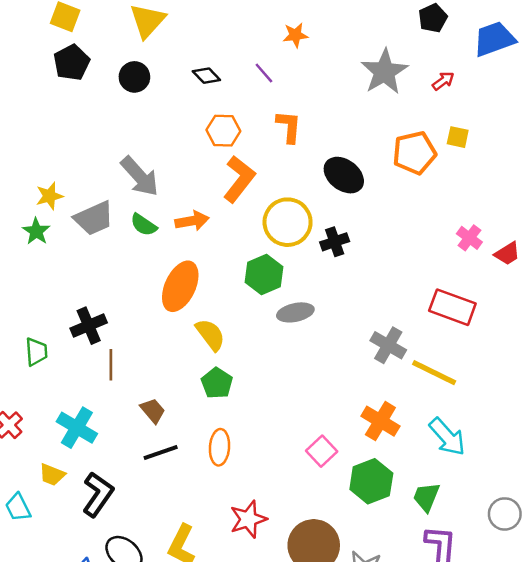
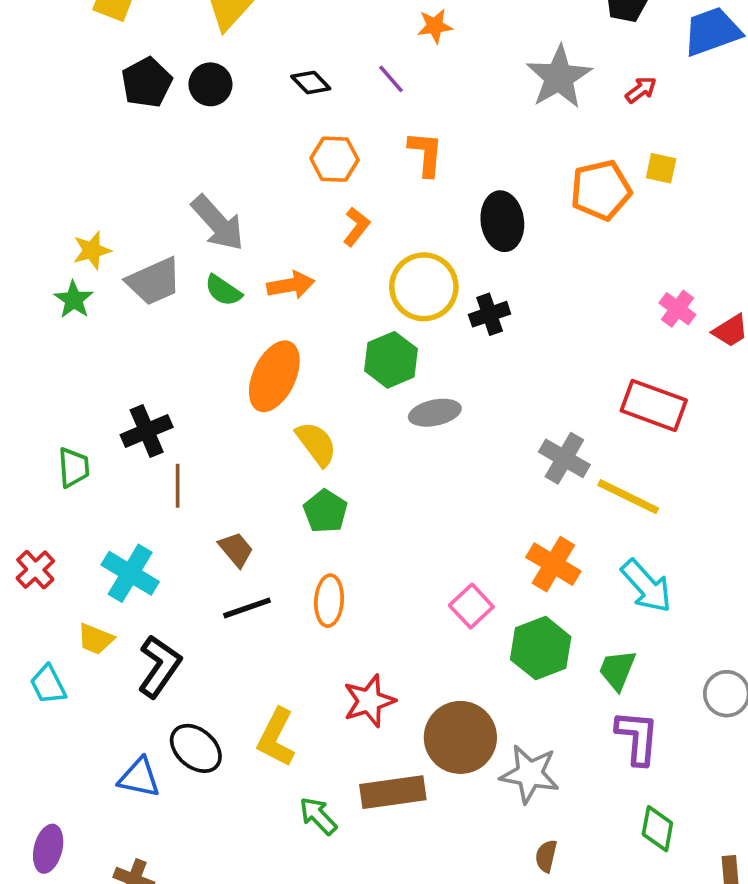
black pentagon: (72, 63) -> (147, 83), moved
black ellipse: (344, 175) -> (502, 221), turned 45
orange L-shape: (239, 179) -> (356, 227), size x0.6

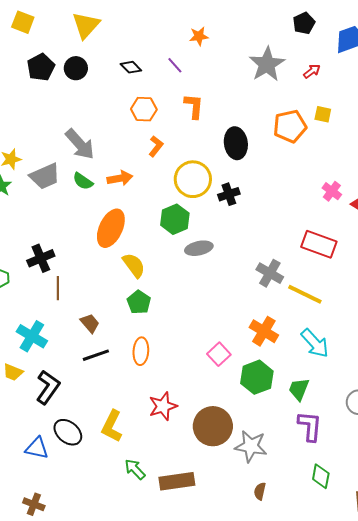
brown rectangle: (393, 792) -> (177, 481), moved

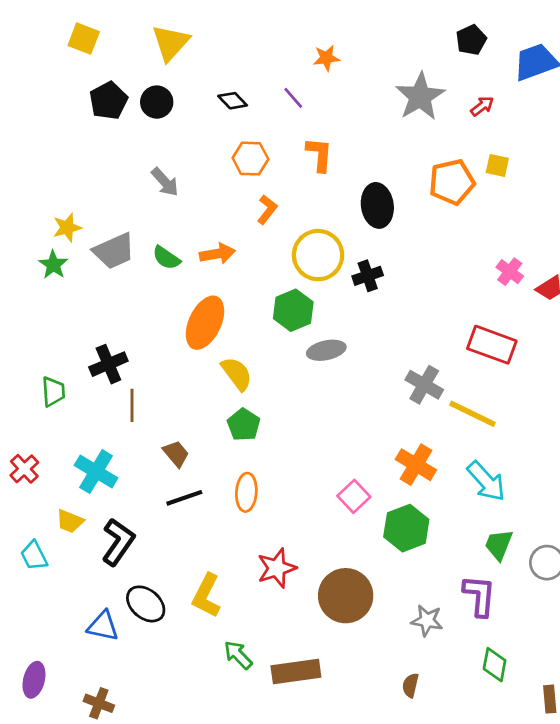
gray arrow: (80, 144) -> (165, 182), moved, size x0.7
green trapezoid: (299, 389) -> (499, 545), moved
gray star: (251, 446) -> (427, 621), moved, size x0.7

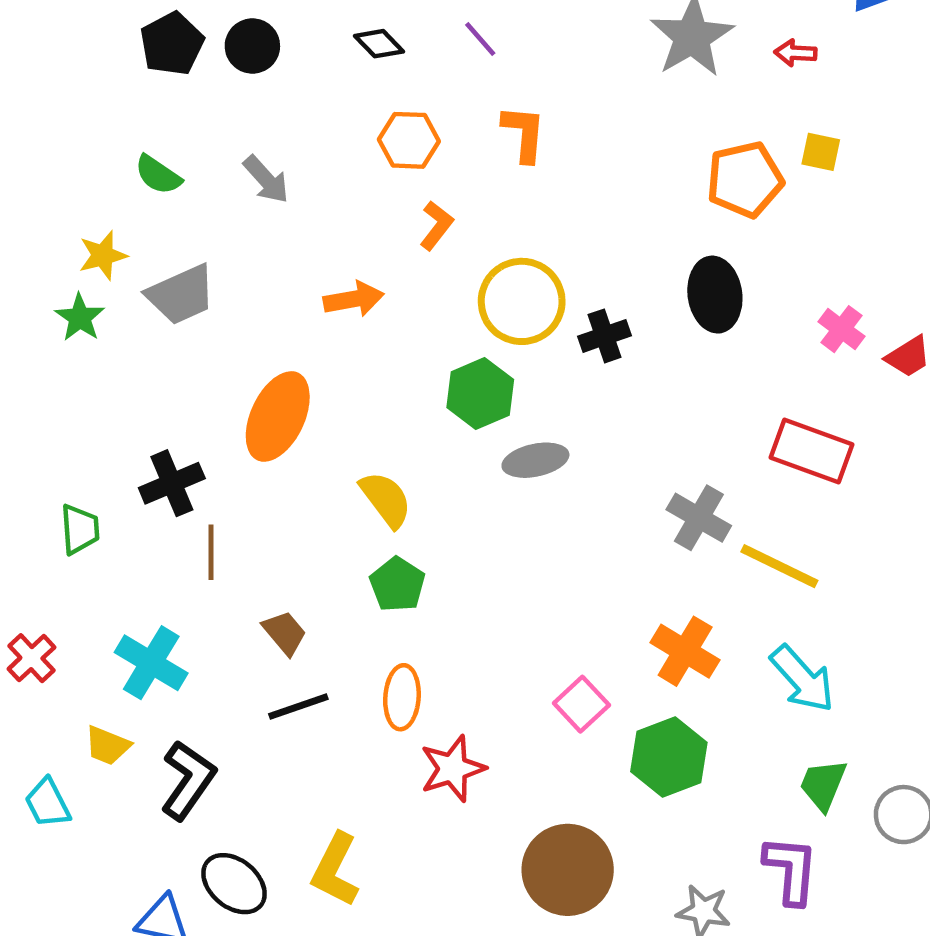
red arrow: (482, 106) -> (795, 53), turned -140
black ellipse: (377, 205) -> (715, 295), moved
green semicircle: (166, 258) -> (158, 175), moved
orange ellipse: (205, 323) -> (278, 416), moved
red star: (277, 568) -> (453, 769), moved

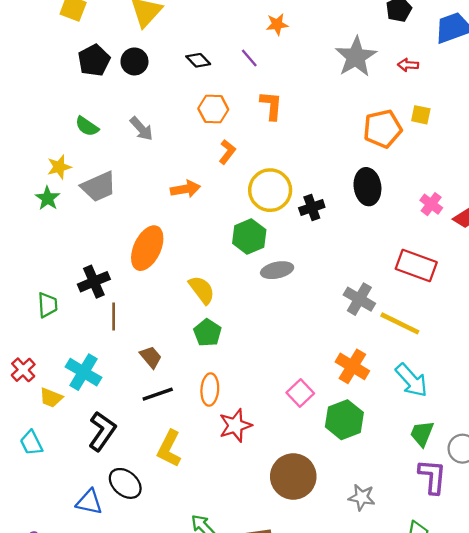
yellow trapezoid: (107, 746) -> (51, 398), moved
yellow L-shape: (335, 870) -> (169, 449), moved
purple L-shape: (791, 870) -> (432, 476), moved

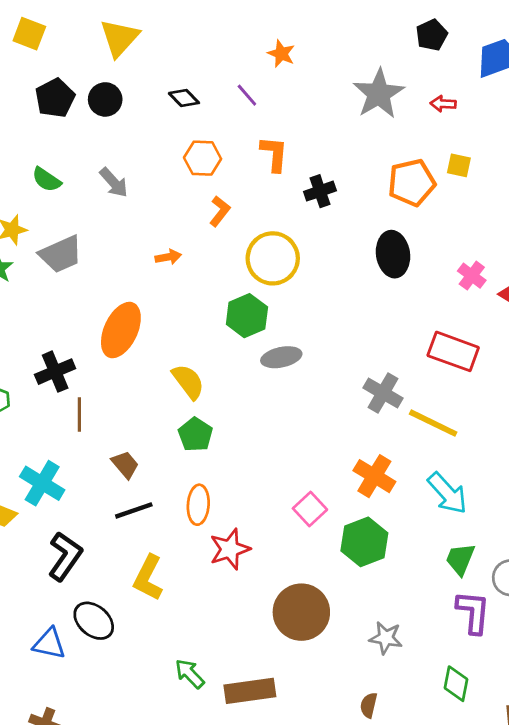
orange star: (277, 24) -> (281, 54), turned 30
orange arrow: (185, 189) -> (168, 257), size x0.7
black cross: (312, 208) -> (320, 191), moved

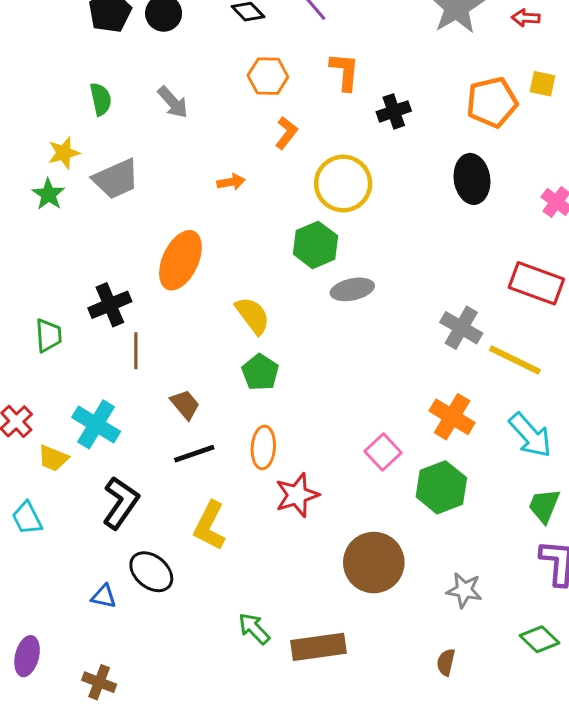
green semicircle: (46, 180) -> (101, 99), turned -136
blue triangle: (49, 644) -> (104, 596), size x0.7
green diamond: (456, 684) -> (540, 639), turned -57

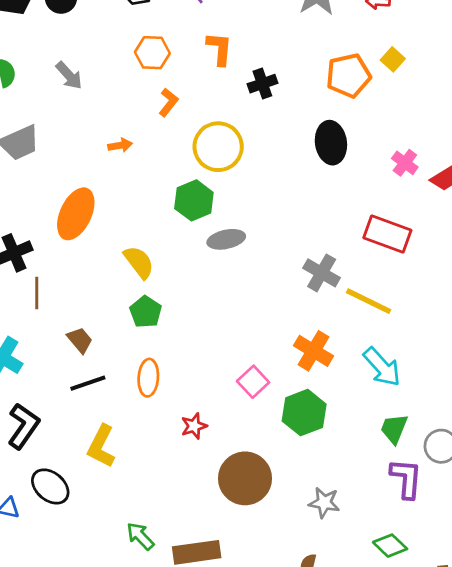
yellow square: (543, 84) -> (393, 59), turned 30
red star: (297, 495) -> (194, 426), moved, size x0.7

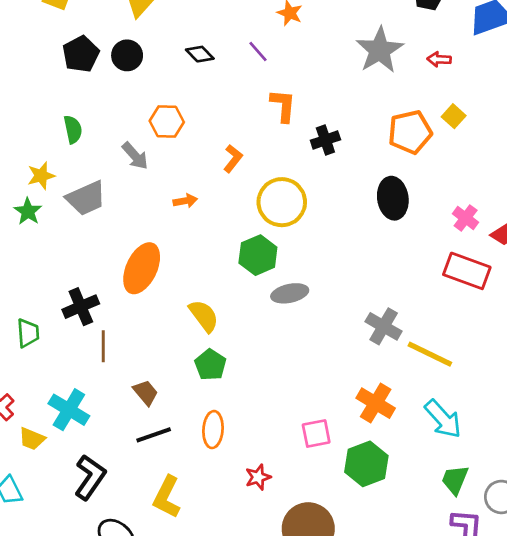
orange hexagon: (152, 53) -> (167, 121), moved
gray arrow: (69, 75) -> (135, 156), moved
red rectangle: (387, 234) -> (467, 271), moved
pink square: (253, 382) -> (316, 434), turned 32

